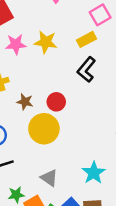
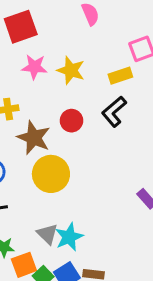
brown star: (25, 102) -> (34, 138), size x1.6
red circle: (56, 102) -> (71, 121), moved
cyan star: (94, 173) -> (69, 237), moved

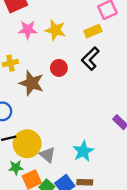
yellow circle: (51, 174) -> (27, 144), moved
cyan star: (69, 237) -> (83, 151), moved

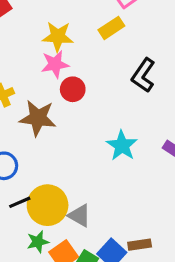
pink star: (28, 30) -> (55, 64), moved
black L-shape: (90, 59) -> (143, 75), moved
cyan star: (83, 151) -> (122, 146), moved

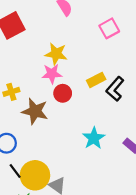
yellow rectangle: (111, 28) -> (96, 80), moved
black line: (20, 202) -> (15, 171), turned 70

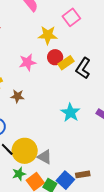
yellow star: (56, 54) -> (48, 35), moved
red circle: (63, 93) -> (55, 57), moved
brown star: (35, 111) -> (17, 96), size x0.6

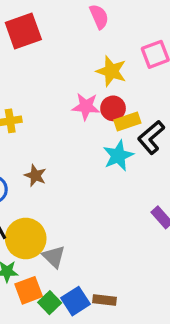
pink star: (28, 62) -> (86, 106), moved
brown star: (17, 96) -> (35, 175), moved
cyan star: (70, 113) -> (118, 156), moved

